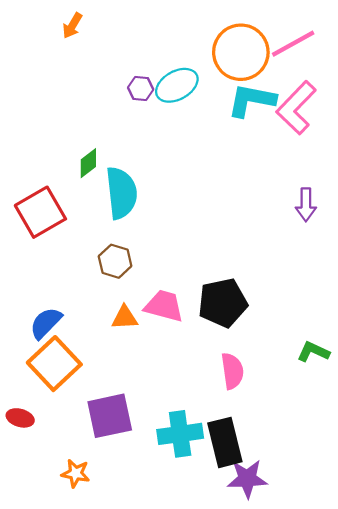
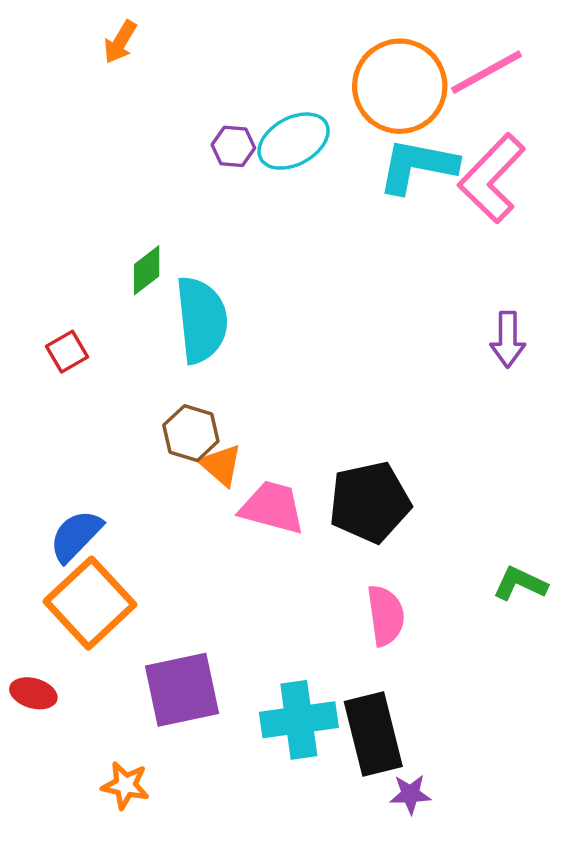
red square: (40, 212) -> (67, 352), size x0.5
orange triangle: (125, 318) -> (221, 465), moved, turned 44
purple star: (247, 479) -> (410, 794), size x0.6

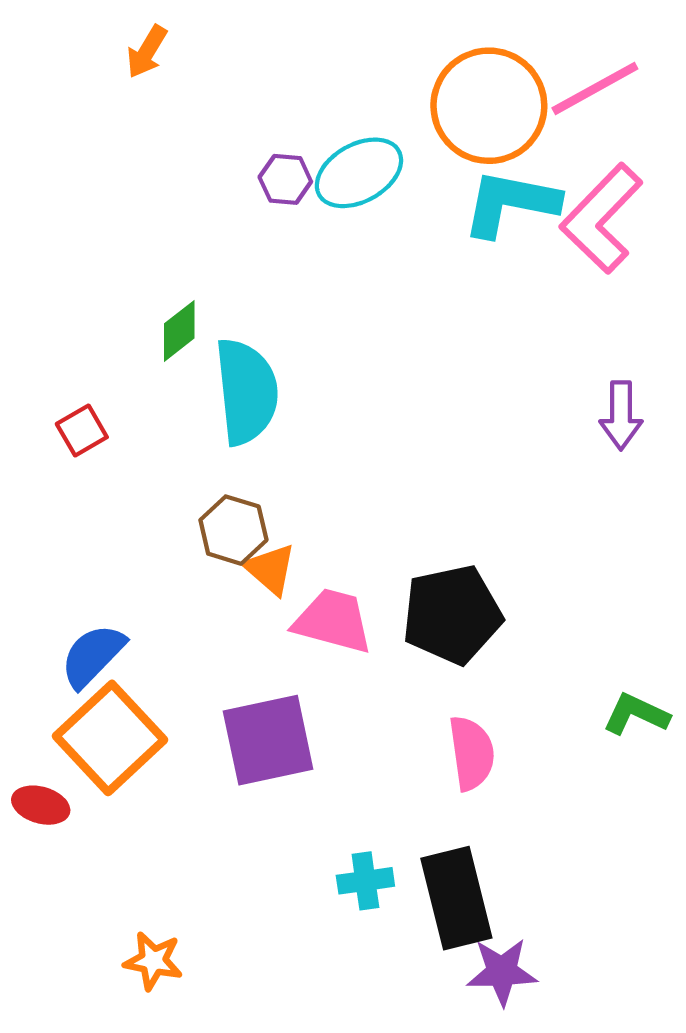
purple square: (182, 690) -> (268, 740), moved
red ellipse: (33, 693) -> (41, 805), moved
cyan cross: (299, 720) -> (365, 881), size x0.6
purple star: (410, 794) -> (502, 972), size x1.4

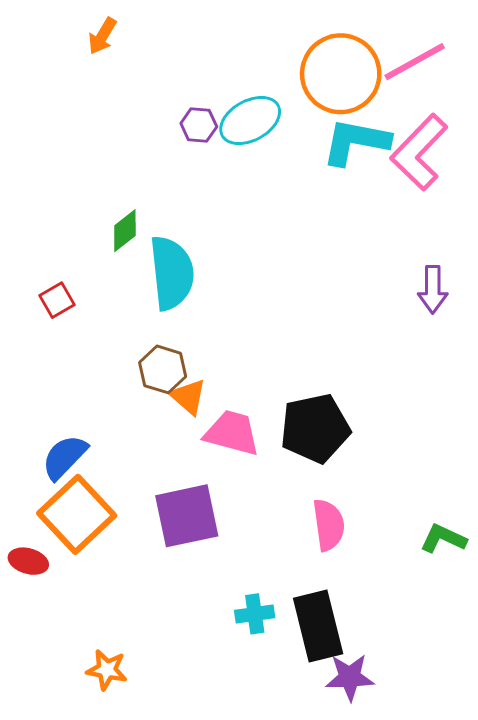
green L-shape: (636, 714) -> (443, 538), moved

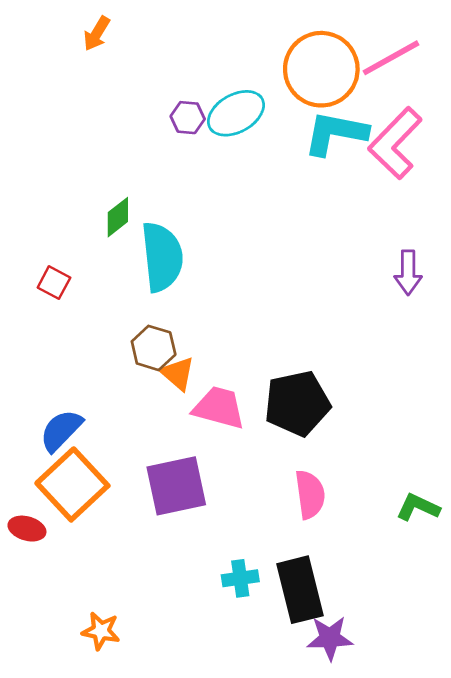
red square: (57, 300) -> (54, 283), turned -32

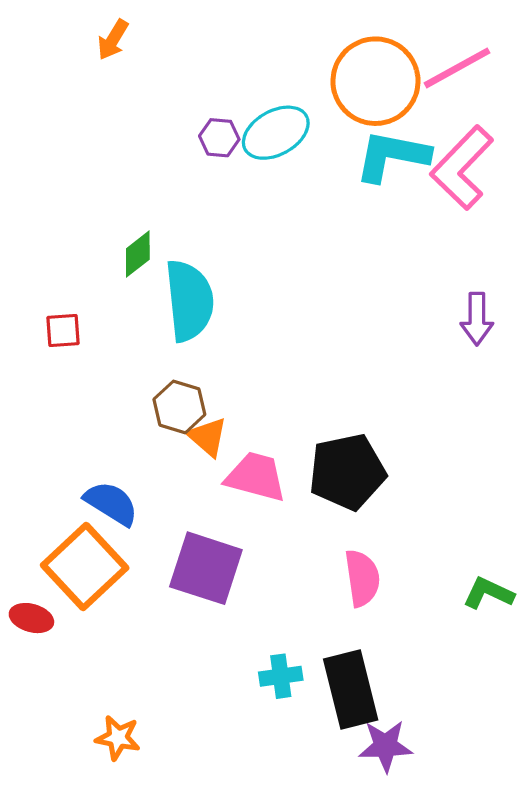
red square: (54, 283) -> (63, 330), turned -32
blue semicircle: (61, 430) -> (111, 503), moved, turned 78
purple square: (176, 486) -> (206, 568), turned 30

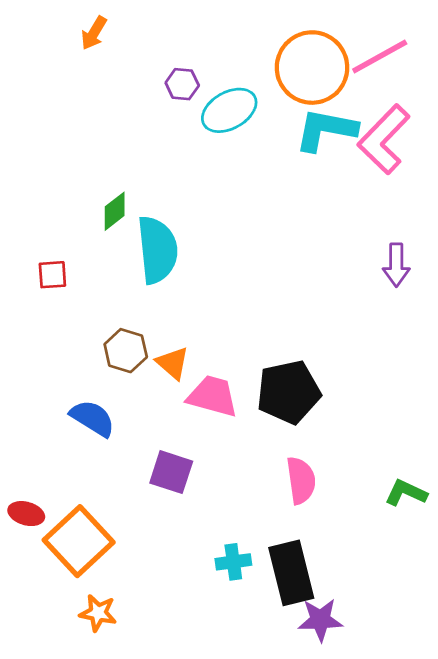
purple hexagon: (219, 138) -> (182, 84), moved
brown hexagon: (179, 407) -> (126, 351), moved
orange square: (85, 566) -> (79, 541), moved
purple square: (206, 568) -> (171, 472), size x0.7

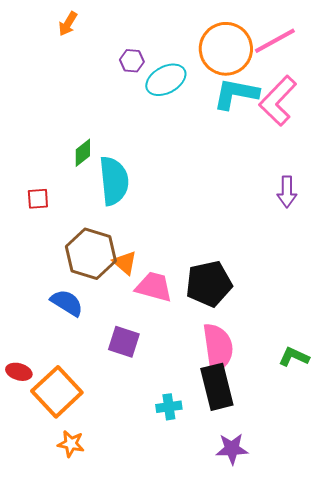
brown hexagon: (126, 351) -> (91, 254), size x1.6
pink semicircle: (301, 480) -> (218, 348), size x1.4
black rectangle: (291, 573) -> (217, 387), moved

